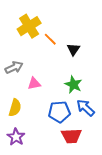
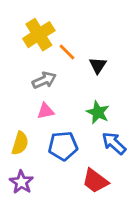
gray arrow: (14, 67) -> (44, 80), moved
blue pentagon: (59, 112) -> (63, 146), moved
red trapezoid: (71, 136) -> (95, 181), turned 40

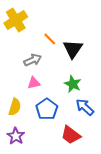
yellow cross: (39, 35) -> (16, 20), moved
black triangle: (98, 65) -> (73, 49), size x1.5
blue pentagon: (63, 146) -> (47, 109), turned -30

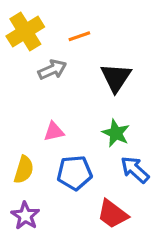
orange line: (50, 39) -> (79, 36), moved, turned -64
gray arrow: (33, 60) -> (52, 70), moved
blue pentagon: (47, 109) -> (75, 173), turned 30

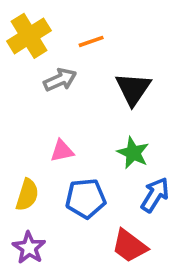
blue arrow: (135, 170) -> (155, 195), turned 80

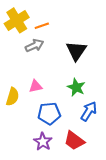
orange line: (91, 41) -> (42, 26), moved
yellow semicircle: (27, 195) -> (13, 97), moved
purple star: (29, 248) -> (43, 142), moved

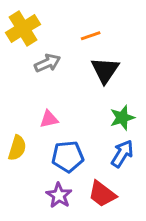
orange line: (42, 26) -> (91, 36), moved
green star: (76, 87) -> (122, 118), moved, turned 30
yellow semicircle: (13, 97) -> (17, 148), moved

